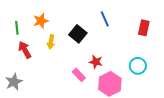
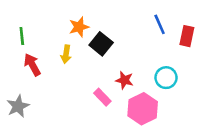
blue line: (105, 19) -> (160, 24), moved
orange star: (41, 21) -> (79, 27), moved
cyan circle: (138, 66) -> (166, 78), moved

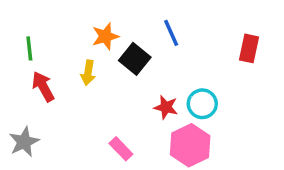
blue line: (160, 24) -> (171, 33), moved
cyan circle: (166, 78) -> (202, 104), moved
pink rectangle: (102, 97) -> (121, 149), moved

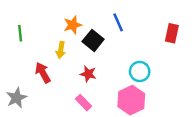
red arrow: (43, 86) -> (43, 73), moved
red star: (166, 107) -> (88, 74), moved

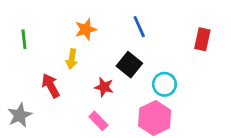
black square: (93, 40) -> (129, 65), moved

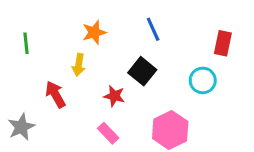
cyan circle: (164, 84) -> (203, 80), moved

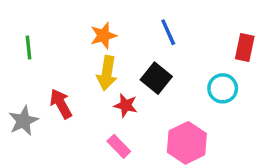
yellow arrow: (79, 65) -> (107, 73), moved, size x1.4
gray star: (21, 127) -> (23, 121), moved

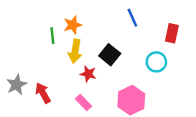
blue line: (168, 32) -> (132, 18), moved
green line: (29, 48) -> (52, 36), moved
red arrow: (61, 104) -> (43, 93), moved

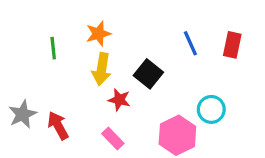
blue line: (132, 18) -> (190, 43), moved
green line: (52, 36) -> (53, 48), moved
cyan circle: (156, 62) -> (211, 109), moved

